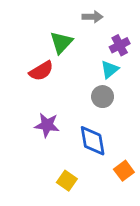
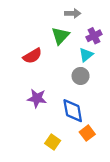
green triangle: (61, 42) -> (60, 36), moved
orange square: (124, 171) -> (87, 133), moved

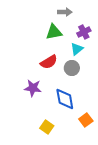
green triangle: (60, 36) -> (54, 32), turned 36
red semicircle: (32, 56) -> (49, 62), moved
orange square: (87, 133) -> (86, 120), moved

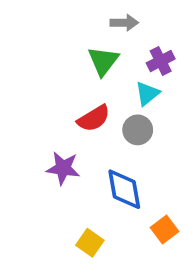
green triangle: (54, 32) -> (103, 61), turned -42

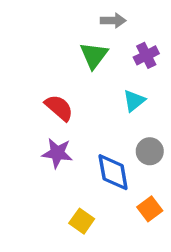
cyan triangle: (147, 94) -> (134, 101), moved
red semicircle: (94, 118) -> (59, 108), moved, turned -108
gray circle: (138, 130) -> (150, 151), moved

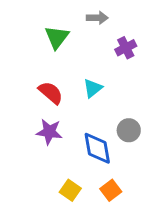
green triangle: (94, 55) -> (57, 37), moved
cyan triangle: (134, 101) -> (93, 88), moved
orange square: (150, 209) -> (111, 190), moved

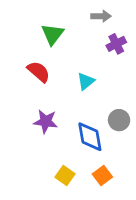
gray arrow: (97, 18) -> (101, 16), moved
red semicircle: (51, 93) -> (39, 72), moved

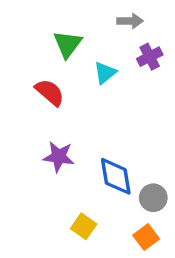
cyan triangle: (86, 81) -> (105, 73), moved
gray circle: (119, 120) -> (153, 198), moved
orange square: (102, 176) -> (146, 237), moved

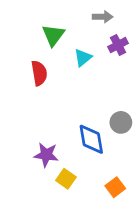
red semicircle: (50, 92) -> (39, 73), turned 40
purple star: (59, 157) -> (46, 155), moved
gray circle: (153, 198) -> (121, 122), moved

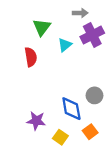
purple cross: (118, 45) -> (92, 35), size x1.5
yellow square: (66, 179) -> (60, 137), moved
orange square: (115, 187) -> (90, 132), moved

